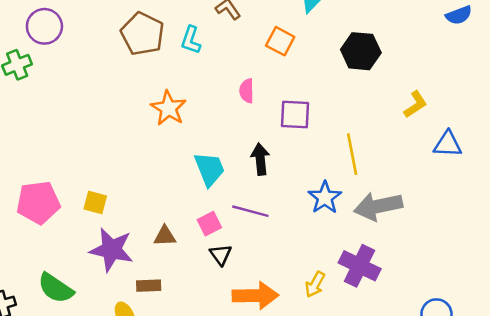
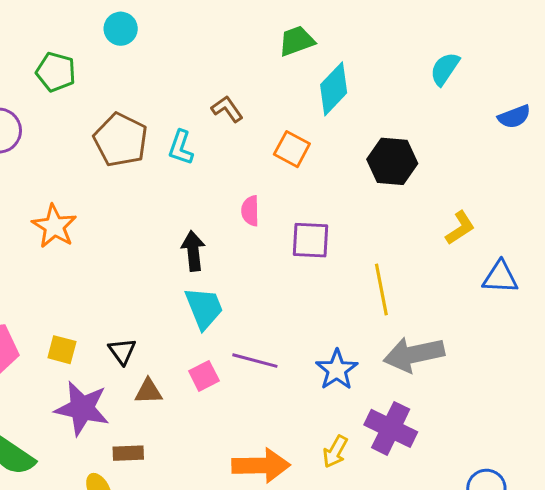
orange star: (168, 108) -> (54, 226), moved
black arrow: (260, 159) -> (193, 251), moved
blue star: (325, 198) -> (337, 370), moved
black triangle: (221, 255) -> (122, 351), moved

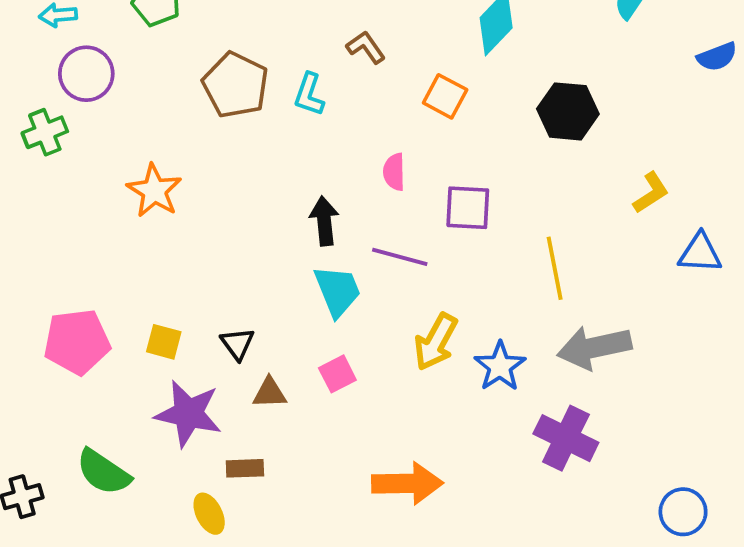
purple line: (255, 361) -> (400, 257), moved
yellow arrow: (335, 452) -> (436, 342), moved, size x1.4

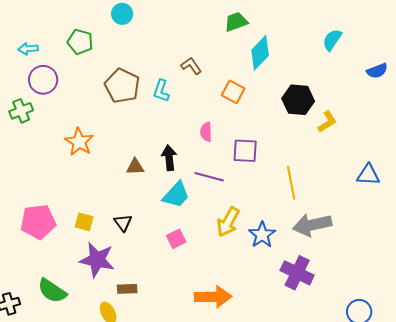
yellow L-shape: (651, 193) -> (327, 122), moved
cyan trapezoid: (337, 291) -> (176, 195), turned 64
brown triangle: (270, 393) -> (135, 167), moved

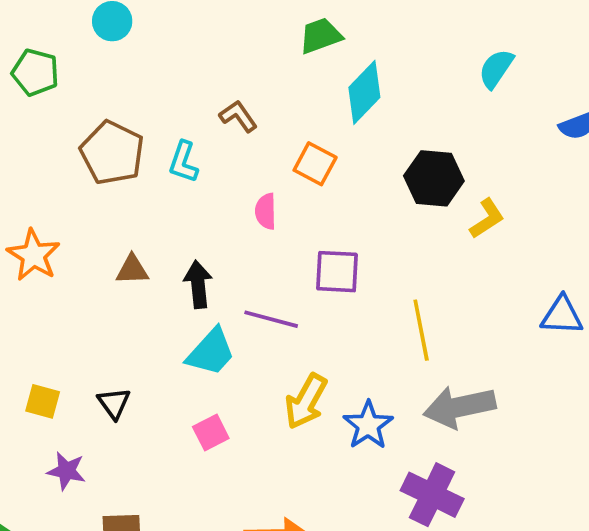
pink semicircle: (206, 132) -> (266, 211), moved
brown triangle: (135, 167) -> (132, 270), moved
purple star: (97, 260) -> (66, 471), size x0.6

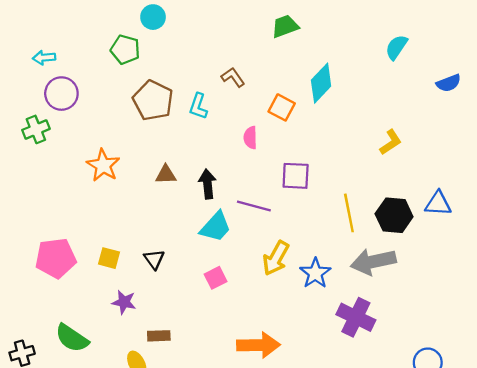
green pentagon: (35, 72) -> (125, 49), moved
cyan diamond: (364, 92) -> (321, 83), moved
black hexagon: (434, 178) -> (394, 215), moved

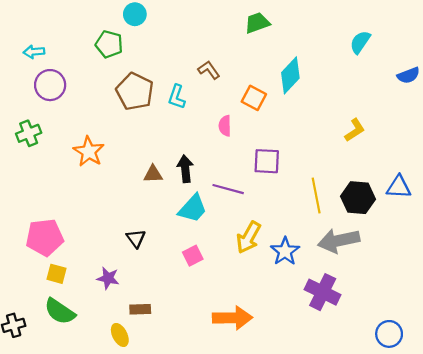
green cross: (36, 129) -> (29, 133), moved
brown triangle: (166, 175) -> (153, 174), moved
yellow square: (109, 258) -> (57, 274), moved

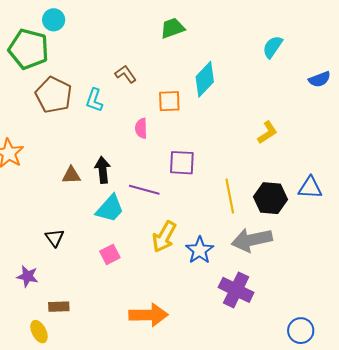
green pentagon: (109, 44) -> (29, 49), size x1.5
orange square: (254, 98) -> (169, 101), turned -30

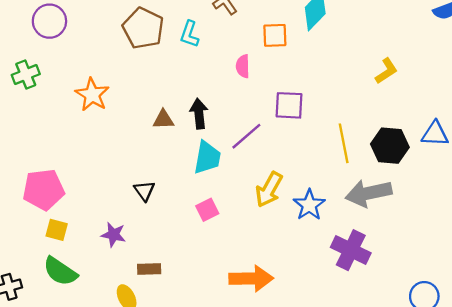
purple line: (144, 190) -> (246, 136), turned -56
cyan trapezoid: (110, 209) -> (207, 158), turned -32

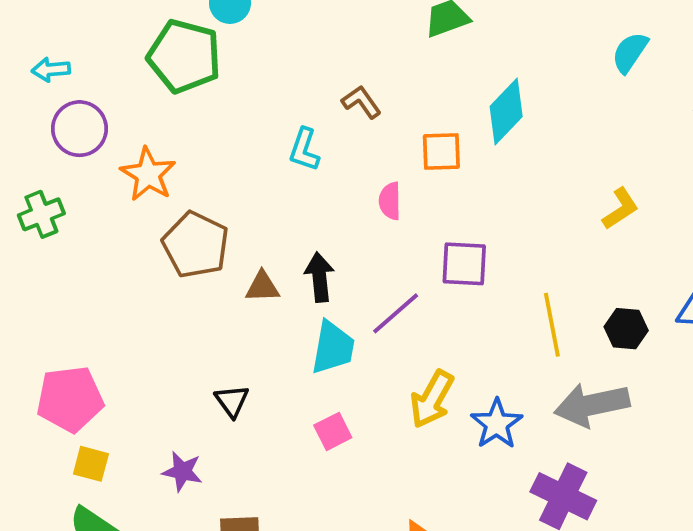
brown pentagon: (143, 28) -> (196, 245), moved
orange star: (92, 95) -> (148, 174), moved
black hexagon: (390, 146) -> (626, 329), size x0.7

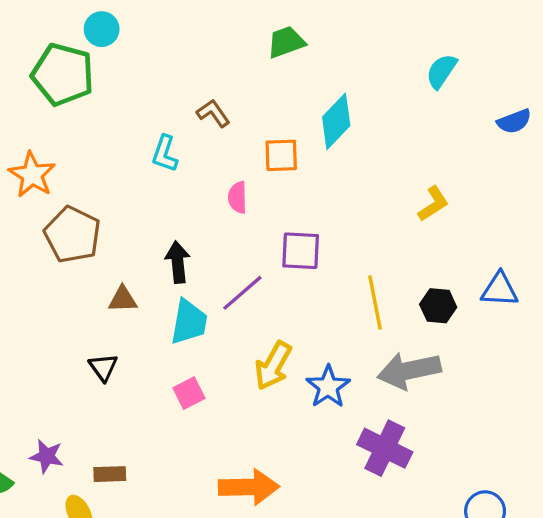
brown triangle: (262, 287) -> (123, 299), moved
purple star: (182, 471) -> (47, 456), moved

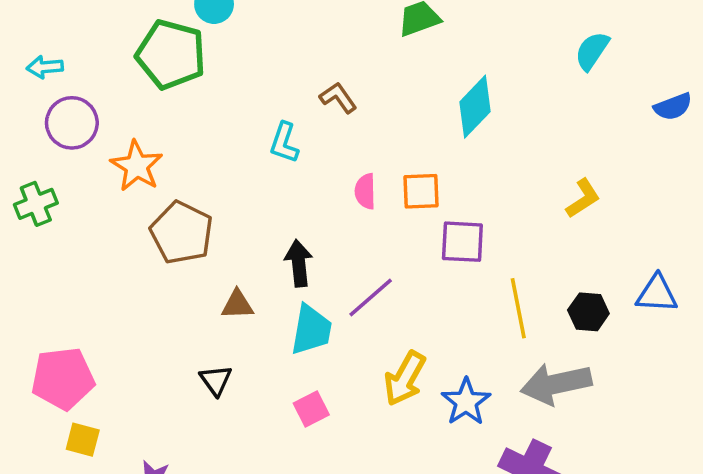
orange square: (281, 155) -> (421, 191), moved
purple square: (301, 251) -> (462, 242), moved

